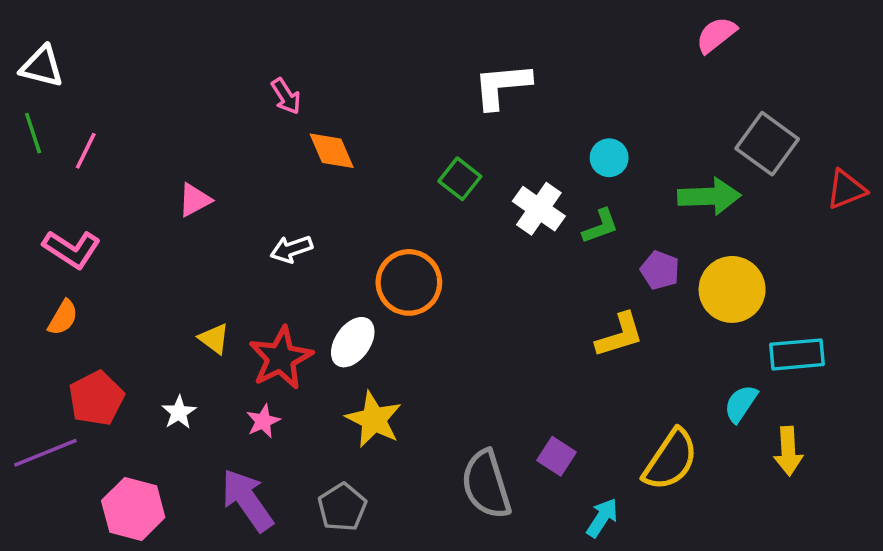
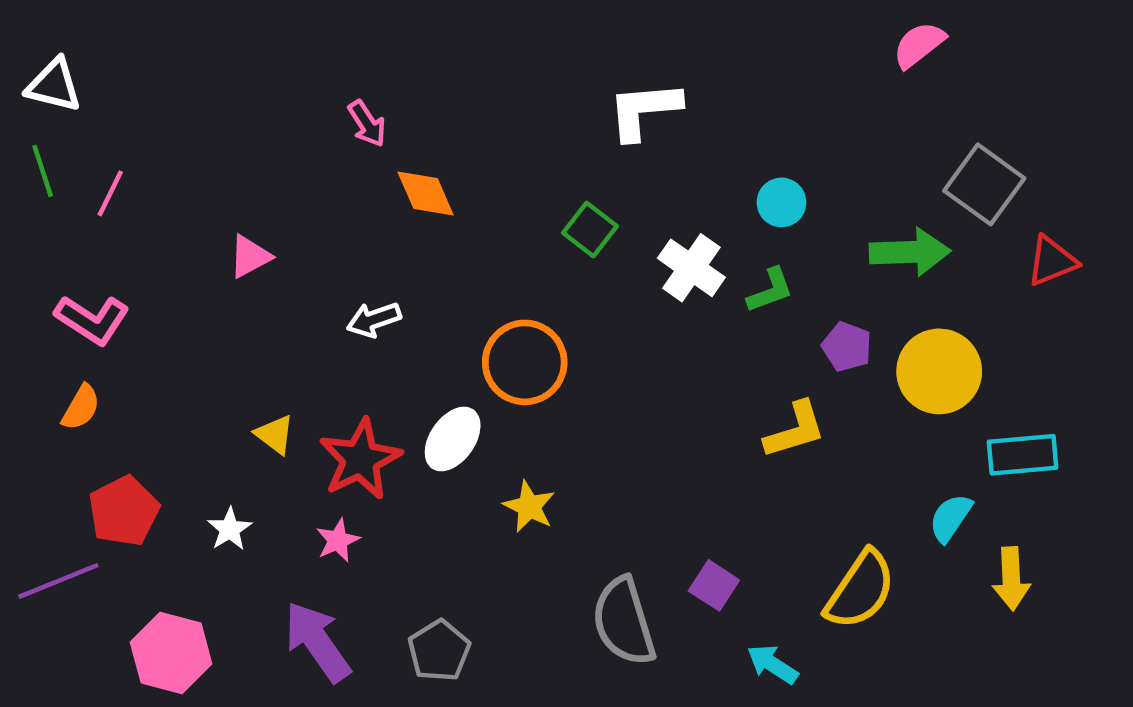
red triangle: (846, 189) -> (1052, 261), moved
yellow star: (374, 419) -> (529, 507), moved, size x0.7
cyan arrow: (602, 518) -> (772, 664), turned -90

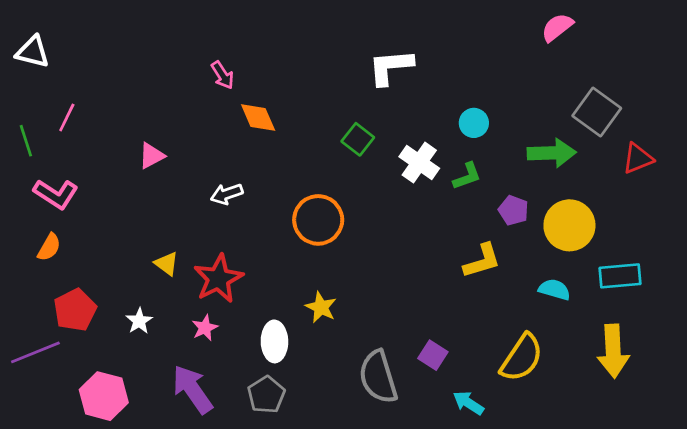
green line: (43, 171) -> (26, 141), moved
white ellipse: (453, 439) -> (274, 341), moved, turned -36
cyan semicircle: (950, 518) -> (554, 290), moved, turned 72
yellow arrow: (1011, 579) -> (613, 351), size x1.4

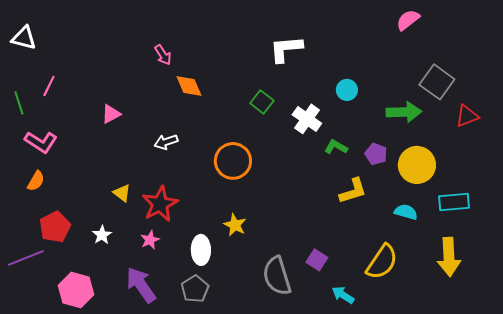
green L-shape: (467, 176) -> (336, 147), moved, turned -130

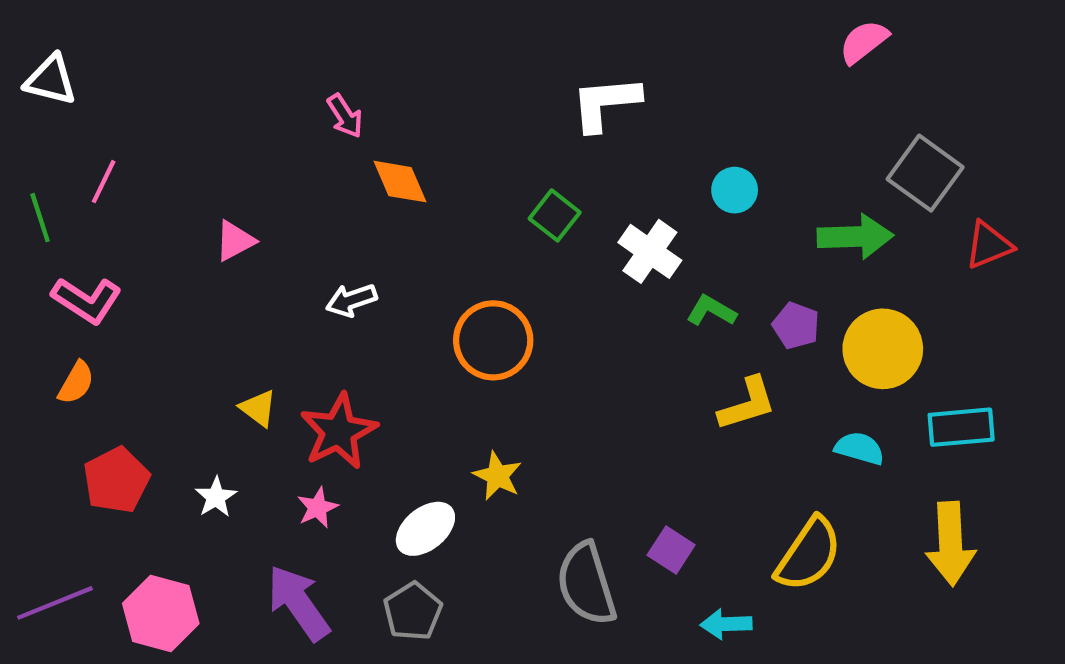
white ellipse: (201, 250) -> (425, 529), turned 52
purple line: (26, 258) -> (55, 603), moved
cyan arrow: (343, 295) -> (726, 624), turned -35

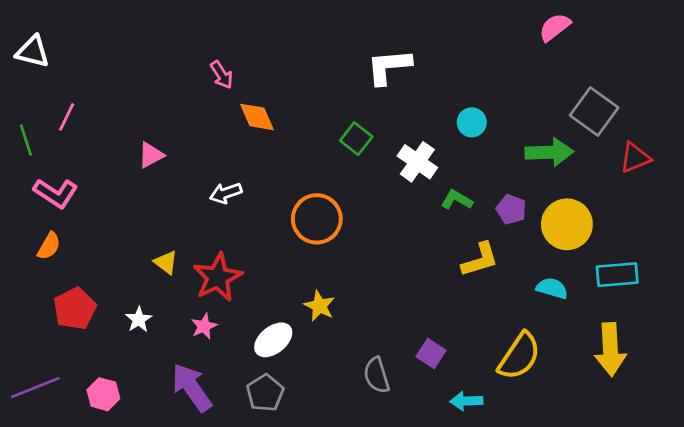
gray semicircle: (586, 584) -> (377, 375), size x0.7
pink hexagon: (161, 613) -> (103, 394), size x0.7

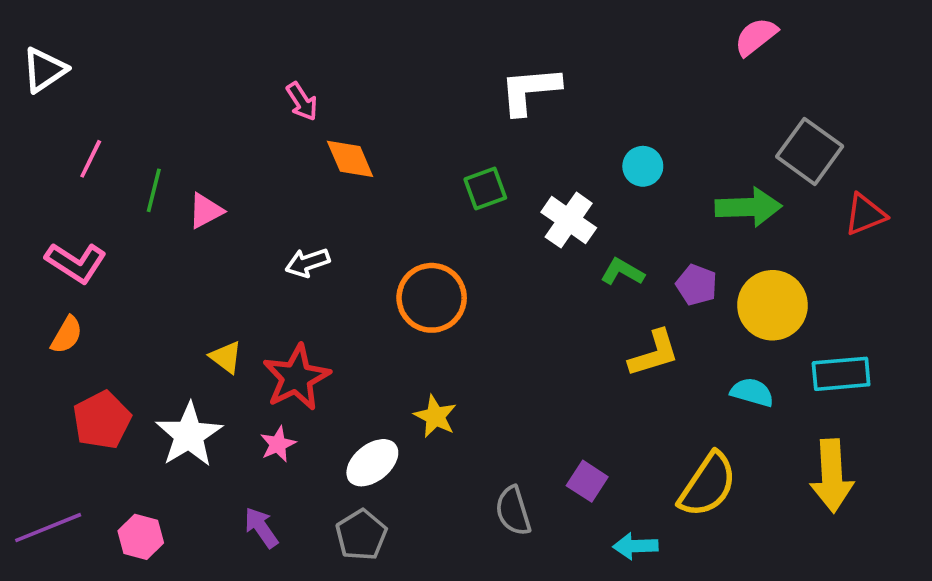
white triangle: (33, 52) -> (44, 70), turned -48
green square: (356, 139) -> (485, 189), turned 32
green line: (26, 140) -> (154, 190), moved, turned 32
white star: (139, 319) -> (189, 435), size x1.8
purple arrow: (192, 387) -> (261, 528), size x0.6

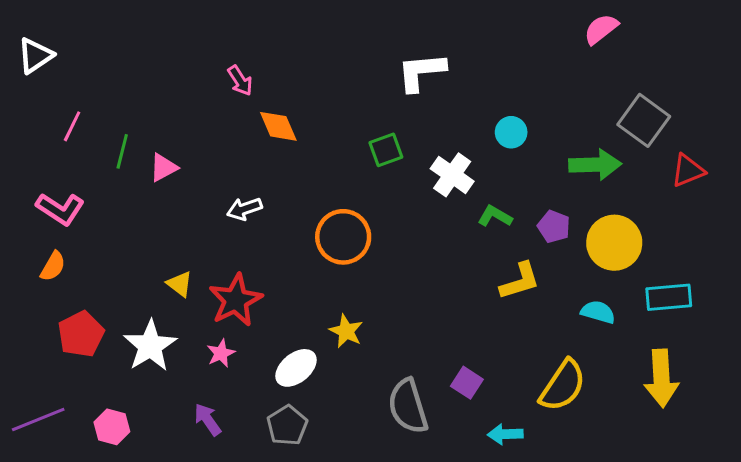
gray semicircle: (513, 511) -> (408, 406), size x1.4

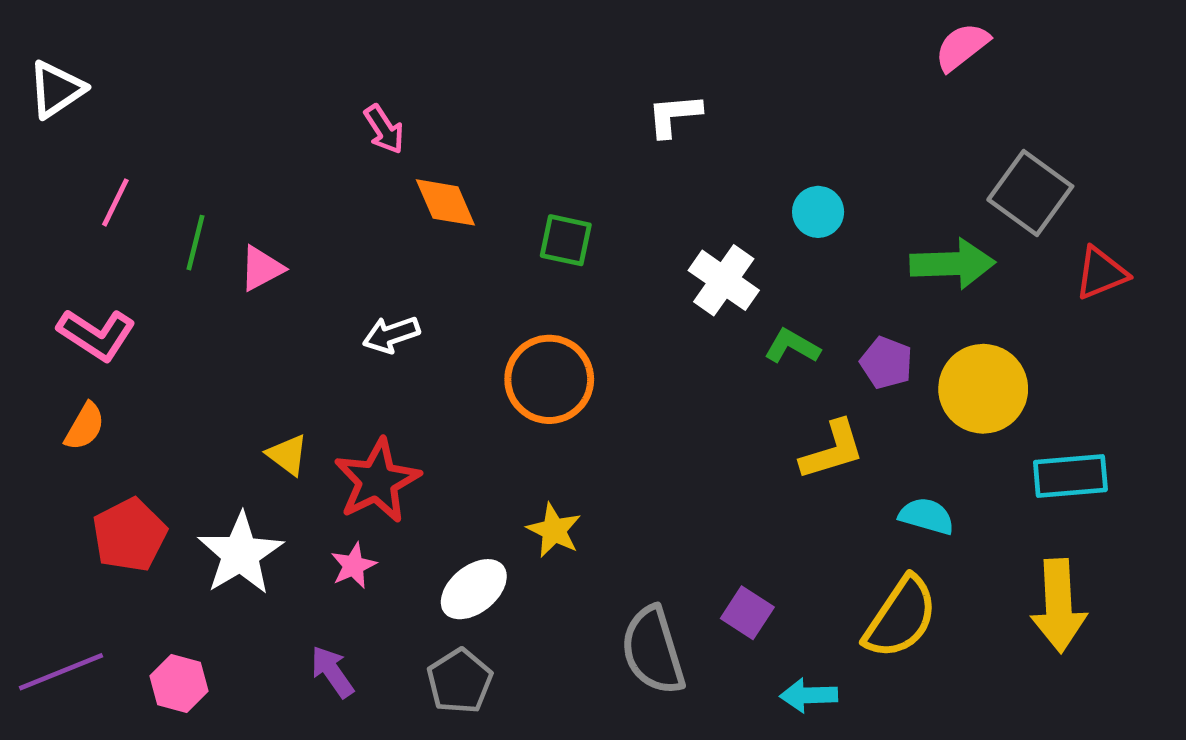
white L-shape: (421, 72) -> (674, 115), size x0.7
green square: (386, 150) -> (566, 240), moved, turned 32
cyan semicircle: (598, 312) -> (927, 516), moved

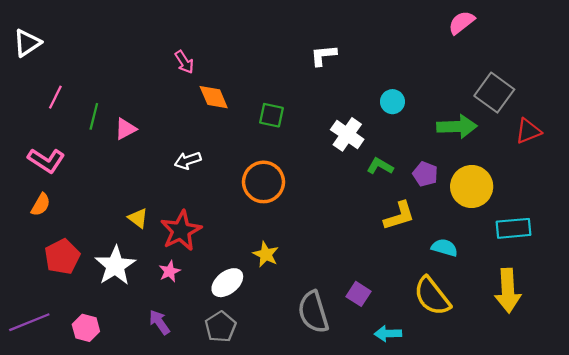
yellow semicircle: (901, 618) -> (432, 296), turned 108

